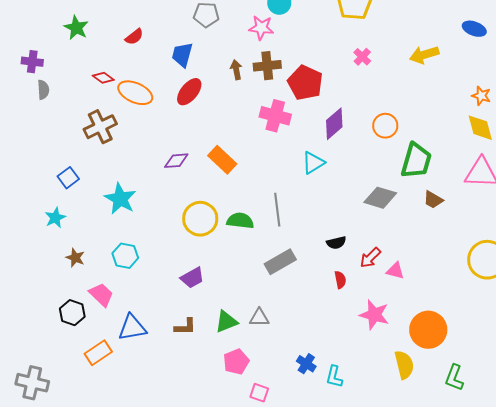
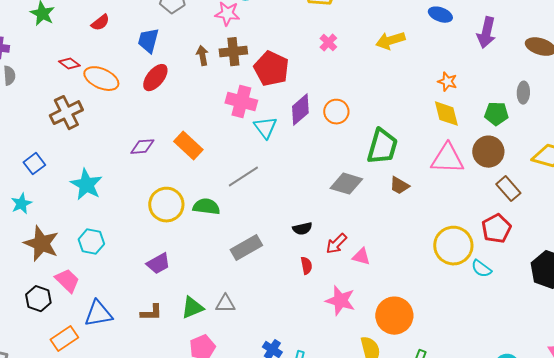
orange circle: (385, 126) -> (336, 112), moved
cyan triangle: (313, 163) -> (265, 128), moved, turned -35
gray line: (277, 210) -> (243, 177), moved, turned 64
brown star: (75, 258) -> (41, 244), size x1.8

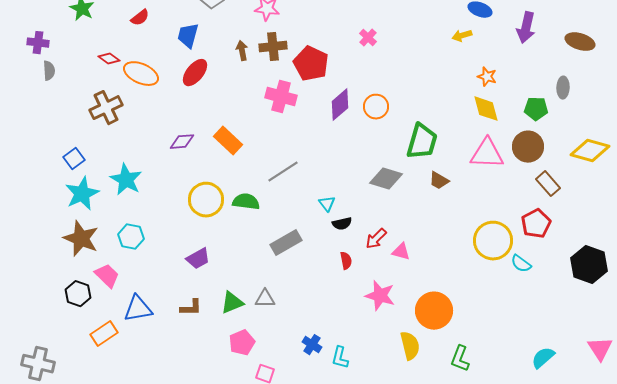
yellow arrow: (390, 41) -> (462, 36), moved, size x0.7
cyan triangle: (265, 128) -> (327, 204), moved, size x0.7
cyan star: (21, 204) -> (82, 194), moved, size x1.6

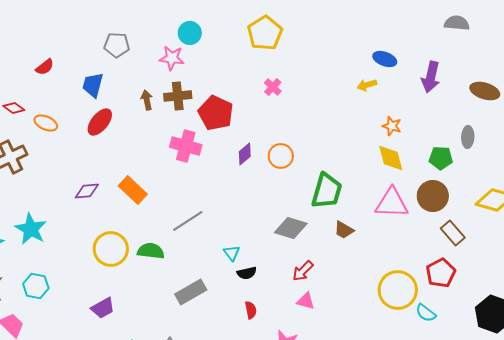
orange ellipse: (141, 74) -> (46, 123), size x0.7
purple diamond: (340, 105) -> (245, 154), size x0.7
red arrow: (376, 239) -> (303, 271), moved

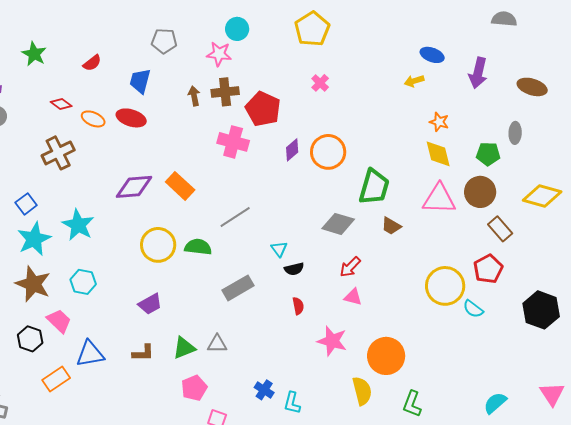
red ellipse: (100, 122) -> (131, 118), moved, turned 68
orange circle: (281, 156) -> (328, 152), size x1.4
purple diamond: (87, 191) -> (134, 187), size x1.5

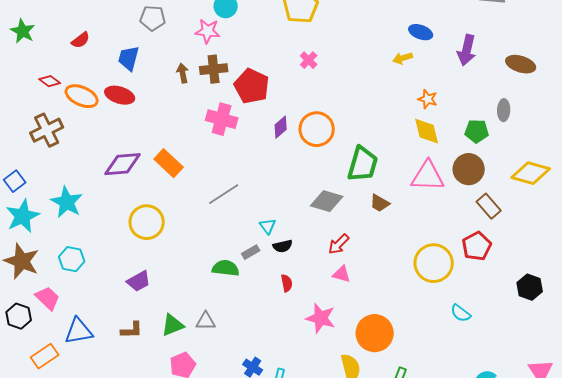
orange ellipse: (93, 119) -> (82, 96), size x1.4
green semicircle: (198, 247) -> (226, 268), moved
gray rectangle: (238, 288) -> (251, 252), moved, size x0.6
cyan semicircle: (473, 309) -> (461, 313), moved
black hexagon: (541, 310) -> (530, 287), size x0.7

